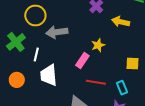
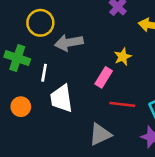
green cross: (16, 42) -> (17, 58), turned -30

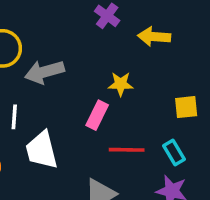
yellow star: (123, 57) -> (121, 84), turned 30

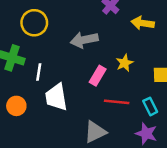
gray arrow: (44, 72) -> (84, 40), moved
yellow star: (121, 84) -> (125, 63), moved, turned -30

